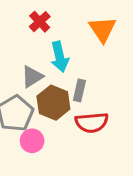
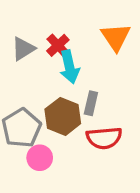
red cross: (40, 22) -> (58, 45), moved
gray triangle: (32, 77) -> (23, 49), moved

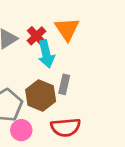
orange triangle: (116, 37) -> (67, 29), moved
red semicircle: (104, 138) -> (66, 127), moved

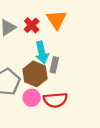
cyan arrow: (46, 54) -> (42, 52), moved
pink circle: (21, 130) -> (32, 98), moved

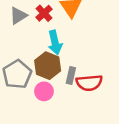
gray rectangle: (54, 65) -> (71, 75), moved
red semicircle: (55, 100) -> (89, 83), moved

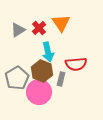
red semicircle: (89, 83) -> (76, 64), moved
pink circle: (44, 91) -> (39, 92), size x1.6

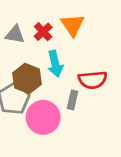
gray triangle: (18, 30) -> (15, 34), turned 42
brown hexagon: (42, 71) -> (27, 79), moved

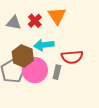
cyan arrow: (55, 64) -> (44, 45), turned 96
pink circle: (43, 117) -> (35, 70), moved

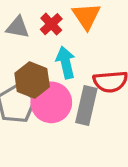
cyan arrow: (44, 45) -> (66, 62), turned 84
gray rectangle: (57, 72) -> (86, 106), size x1.6

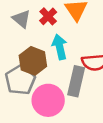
gray triangle: (18, 27) -> (21, 19), turned 30
pink circle: (51, 102) -> (48, 100), moved

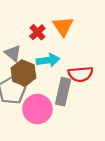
gray triangle: (21, 19) -> (13, 53), moved
cyan arrow: (60, 47) -> (48, 60), turned 95

